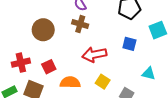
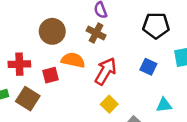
red arrow: (94, 55) -> (106, 71), turned 120
cyan triangle: (149, 74) -> (164, 105), turned -32
orange semicircle: (70, 82) -> (73, 60), moved

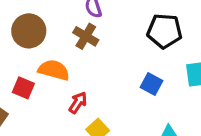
red arrow: (106, 71) -> (78, 103), moved, size x0.6
red square: (51, 75) -> (23, 88), turned 35

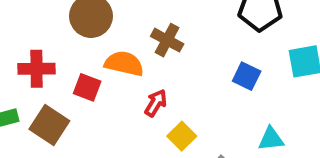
brown cross: (86, 36) -> (167, 40), moved

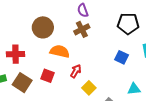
brown cross: (167, 40) -> (82, 29), moved, turned 35
red square: (87, 87) -> (47, 76), moved

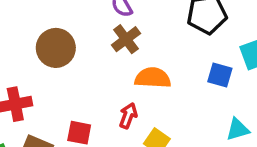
orange semicircle: (60, 51) -> (153, 78), moved
blue square: (121, 57) -> (220, 75), moved

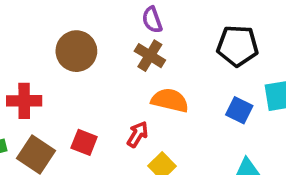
brown cross: (126, 39) -> (150, 56), turned -32

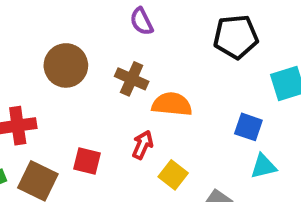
brown cross: (150, 56) -> (132, 79), moved
blue square: (239, 110) -> (248, 127), moved

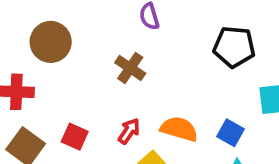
brown circle: (66, 65) -> (51, 42), moved
orange semicircle: (172, 104) -> (179, 129), moved

